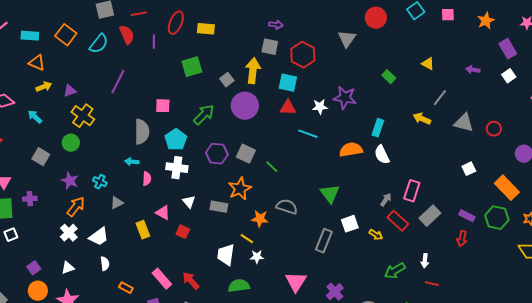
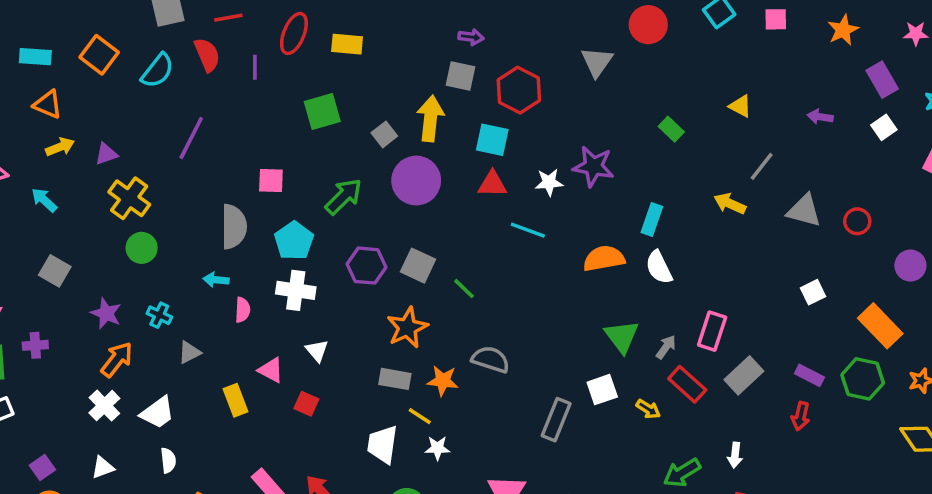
green circle: (71, 143) -> (142, 248), moved
green triangle: (330, 194) -> (622, 336), moved
gray rectangle: (219, 207) -> (395, 379), moved

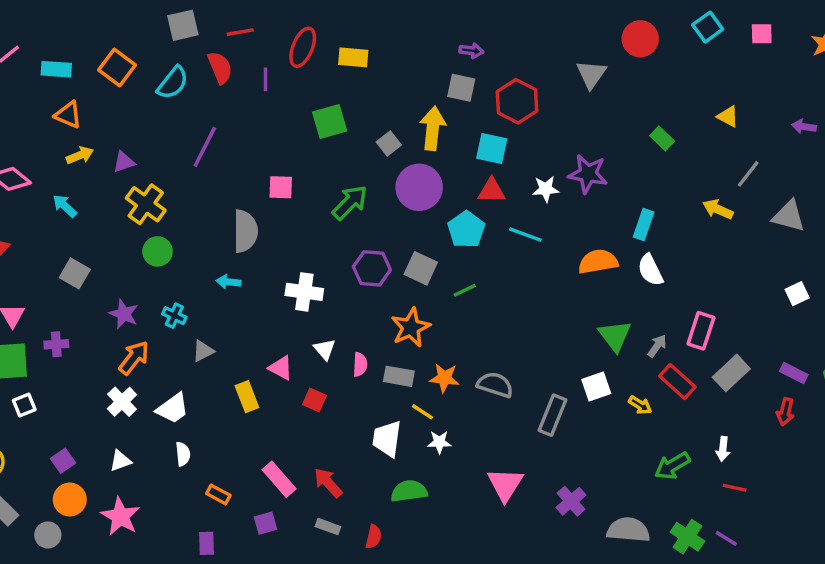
cyan pentagon: (294, 241) -> (466, 230), moved
green line: (464, 289) -> (465, 290), turned -70
pink semicircle: (243, 310) -> (360, 365), moved
gray semicircle: (491, 359) -> (495, 385), moved

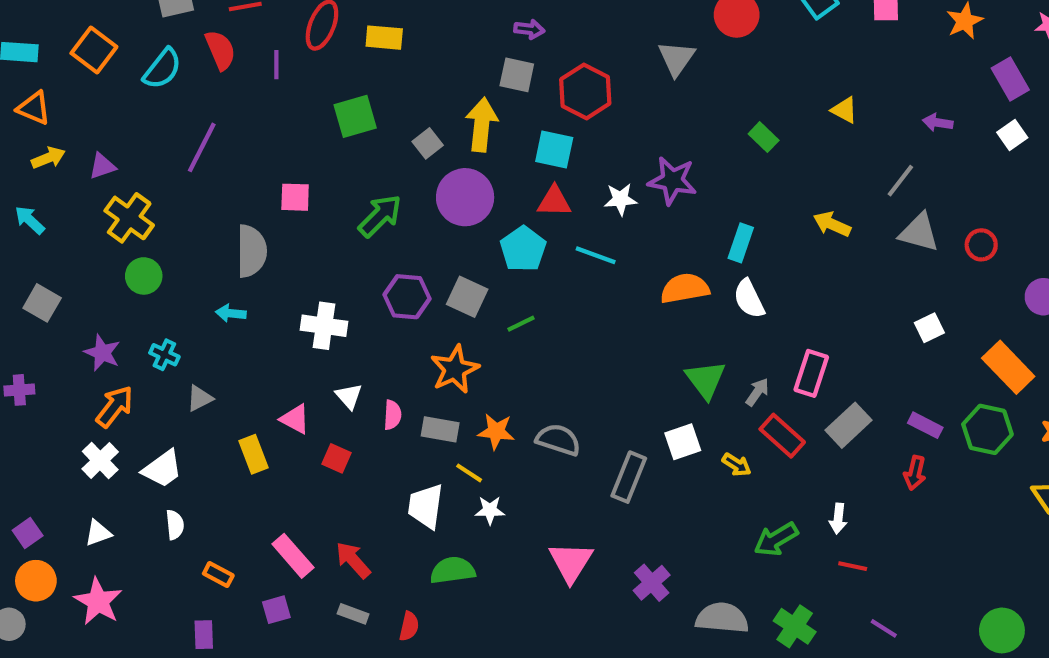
gray line: (748, 174) -> (900, 181), moved
purple line: (726, 538) -> (884, 628), moved

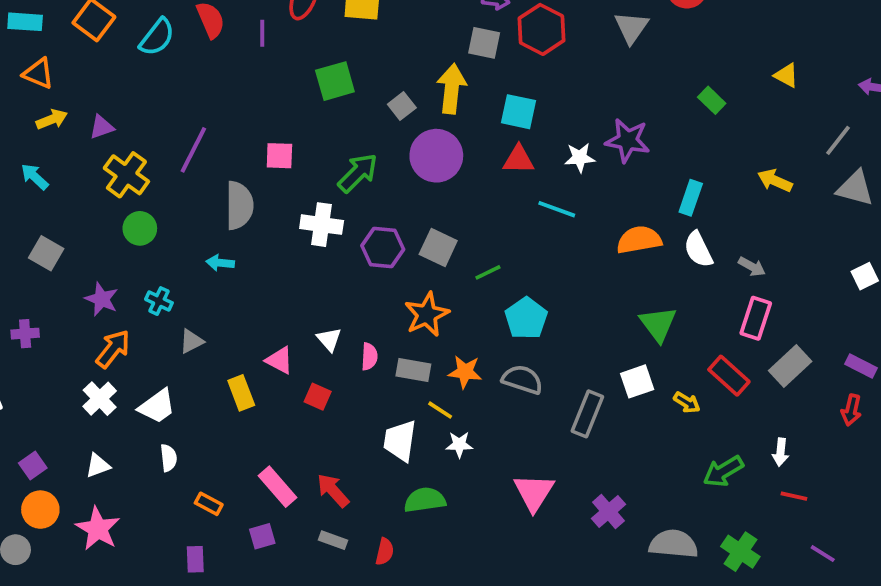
red hexagon: (585, 91) -> (541, 29), moved
purple line: (202, 147) -> (193, 150), moved
cyan pentagon: (523, 249) -> (526, 318), moved
white cross: (324, 326) -> (322, 225), moved
gray arrow: (757, 392) -> (752, 267), moved, turned 84

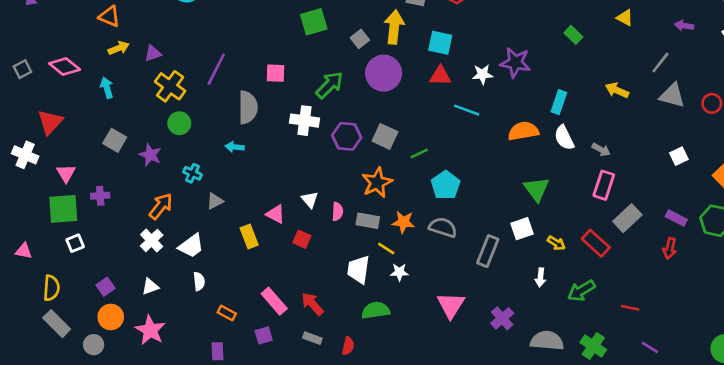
cyan arrow: (35, 177) -> (107, 88), turned 30
purple star: (102, 299) -> (150, 155), moved
red rectangle: (729, 376) -> (596, 243), moved
white arrow: (781, 452) -> (540, 277), moved

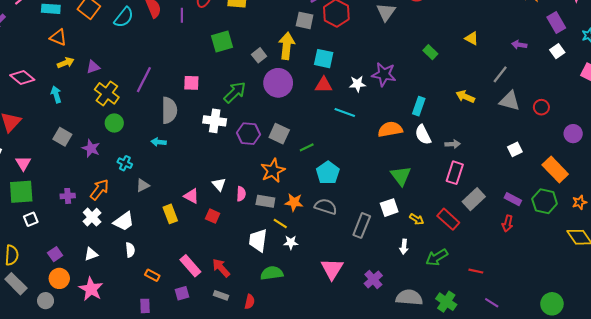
gray arrow: (601, 150) -> (453, 144), turned -32
purple cross: (100, 196) -> (68, 196), moved

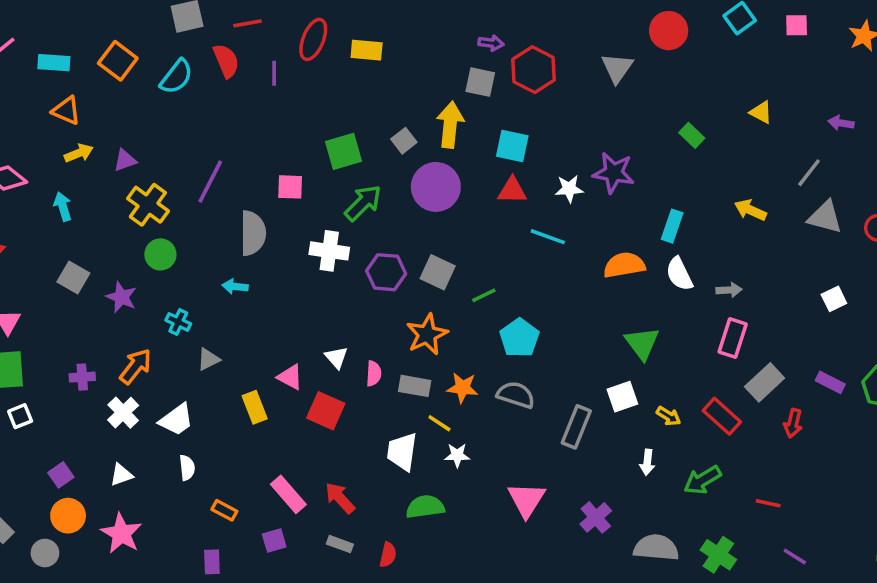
green square: (222, 42) -> (343, 151), moved
red square: (213, 216) -> (326, 411), size x1.5
red arrow: (508, 223) -> (793, 423), moved

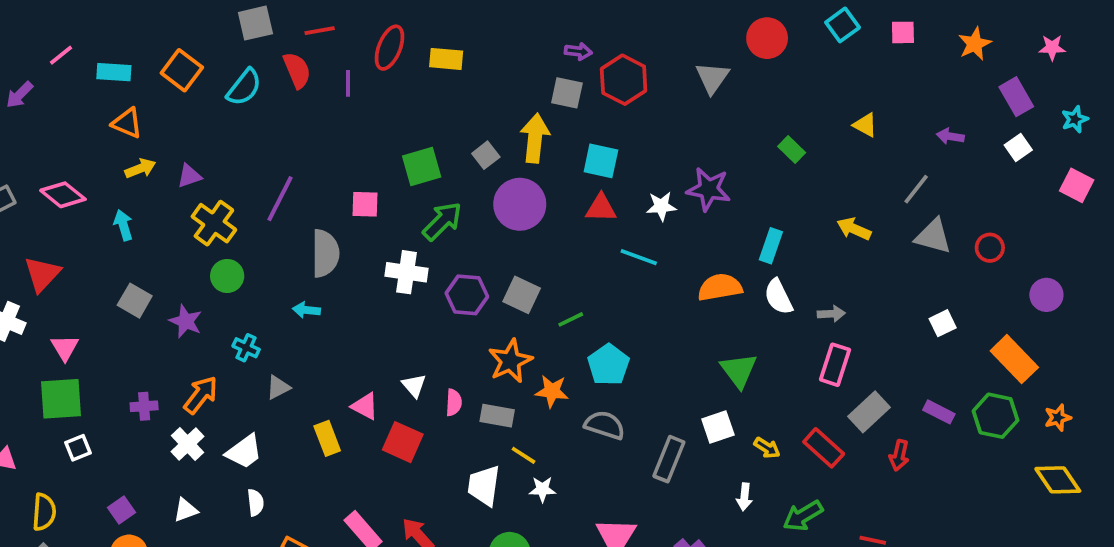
orange star: (463, 388) -> (552, 391), moved

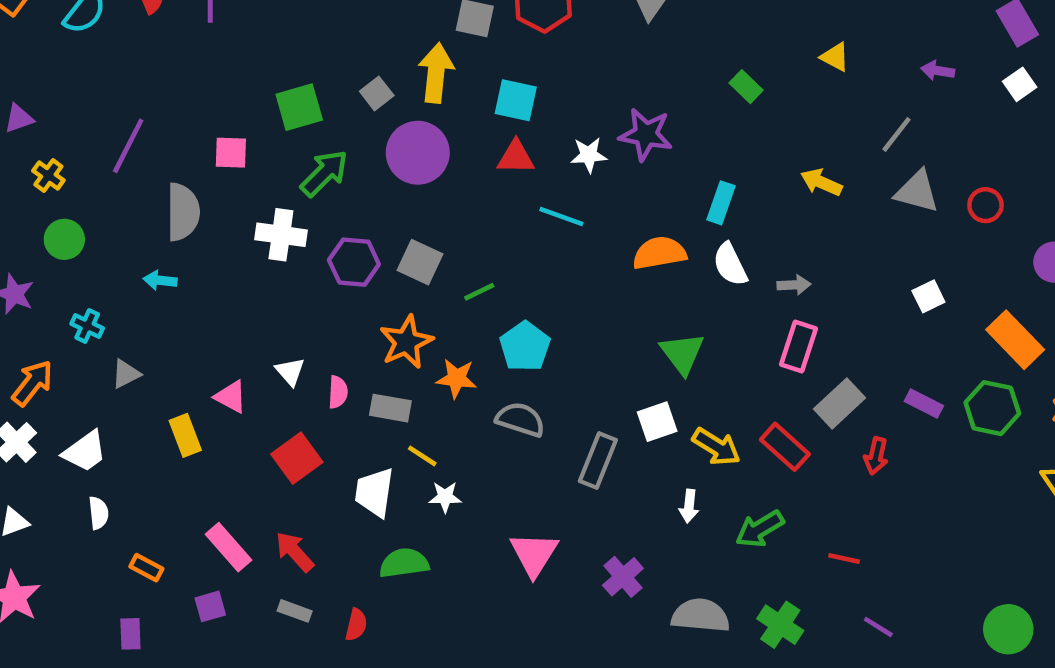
yellow cross: (214, 223) -> (48, 175), size x0.6
red square: (403, 442) -> (297, 458), moved, turned 30
yellow arrow: (767, 448) -> (716, 447), size x1.5

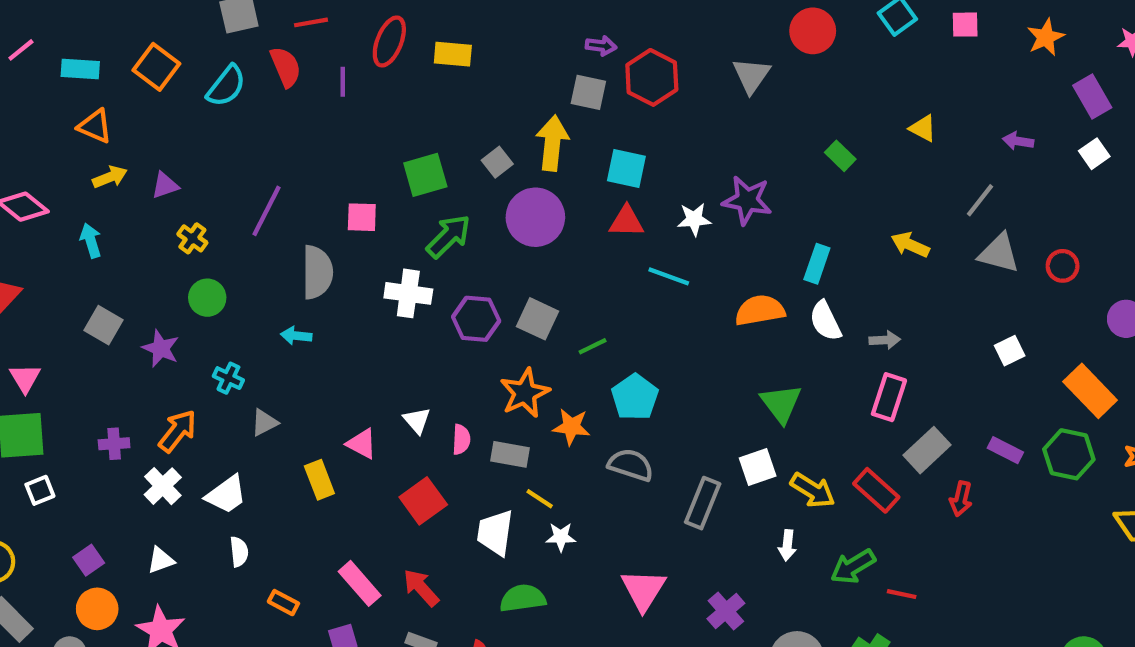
red line: (844, 559) -> (902, 594), moved

